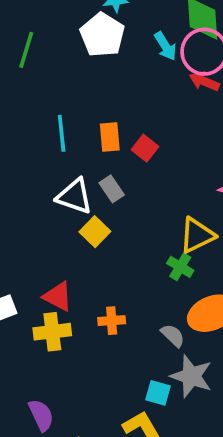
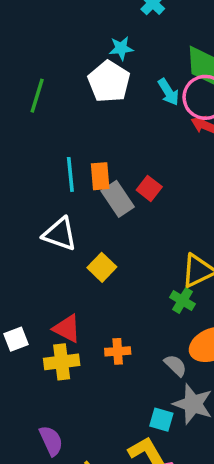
orange rectangle: (110, 137) -> (100, 176), moved
gray rectangle: (112, 189) -> (118, 199), moved, size x1.4
white triangle: (75, 196) -> (60, 234), moved

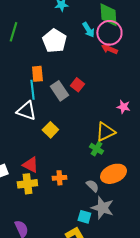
white pentagon: (109, 82) -> (54, 41), moved
cyan line: (70, 174) -> (32, 90), moved
orange rectangle: (100, 176) -> (37, 74), moved

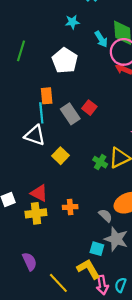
cyan arrow: (88, 30) -> (101, 39), moved
green cross: (96, 149) -> (100, 162), moved

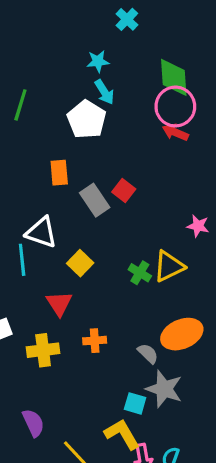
cyan arrow: (101, 39) -> (104, 92), moved
cyan line: (41, 113) -> (22, 260), moved
red triangle: (39, 193) -> (59, 303), moved, turned 30

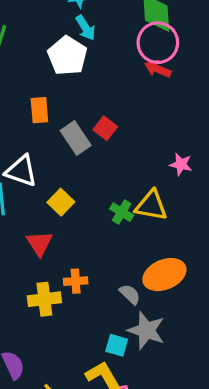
yellow triangle: (169, 266) -> (151, 205), turned 36
yellow cross: (43, 350) -> (44, 299), moved

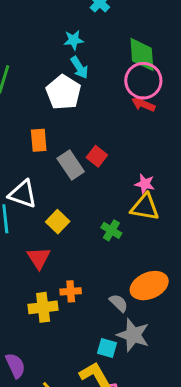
pink star: (181, 164) -> (145, 184), moved
yellow triangle: (151, 205) -> (145, 207), moved

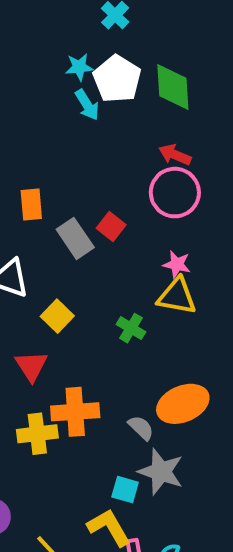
pink circle: (143, 81) -> (175, 193), moved
white pentagon: (63, 92) -> (117, 79), moved
orange cross: (71, 291) -> (75, 412), size x1.6

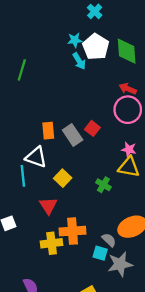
orange rectangle: (31, 205) -> (48, 131), moved
gray star: (161, 472) -> (120, 264), turned -30
cyan square: (125, 490) -> (100, 253), moved

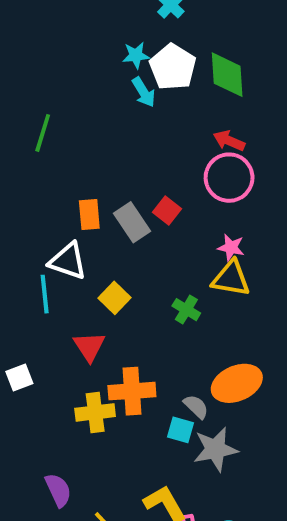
green line: (22, 70) -> (43, 133), moved

